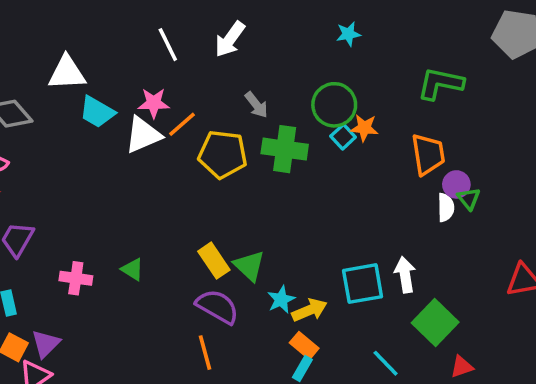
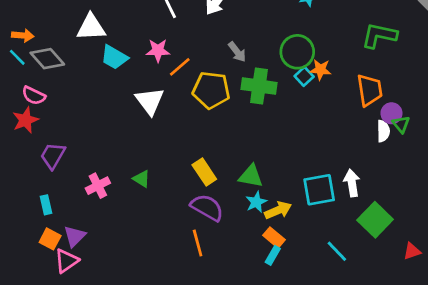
white triangle: (143, 135) -> (150, 101), moved, turned -44
green triangle: (249, 266) -> (251, 176), moved, turned -32
pink cross: (76, 278) -> (98, 186), turned -35
red triangle: (462, 367) -> (412, 251), moved

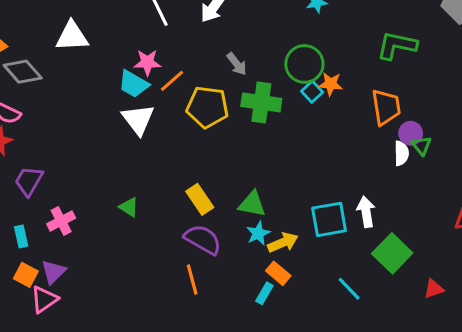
cyan trapezoid: (114, 57) -> (134, 84), moved
pink cross: (98, 186) -> (61, 221), moved
cyan rectangle: (273, 255) -> (264, 293), moved

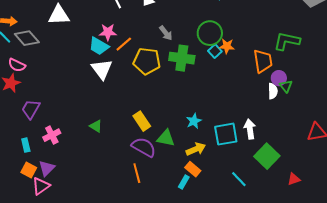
green L-shape: (397, 45) -> (287, 41), moved
green triangle: (252, 204) -> (166, 138), moved
cyan star: (258, 233) -> (194, 121), moved

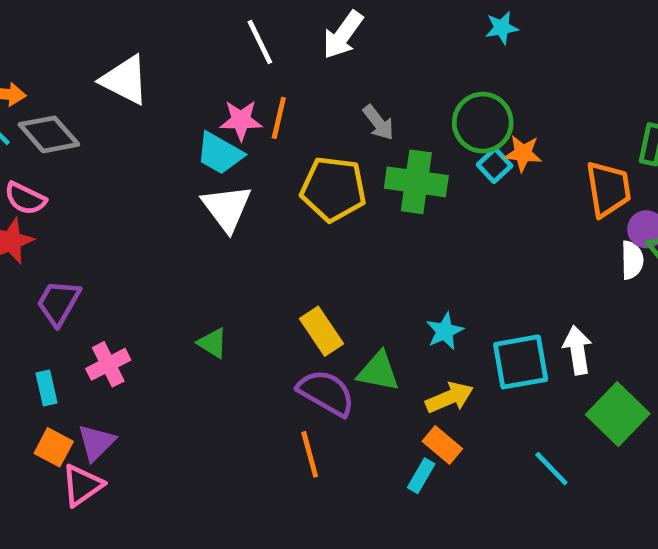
white triangle: (59, 15) -> (125, 80), turned 30
orange line: (124, 44) -> (279, 118), moved, turned -36

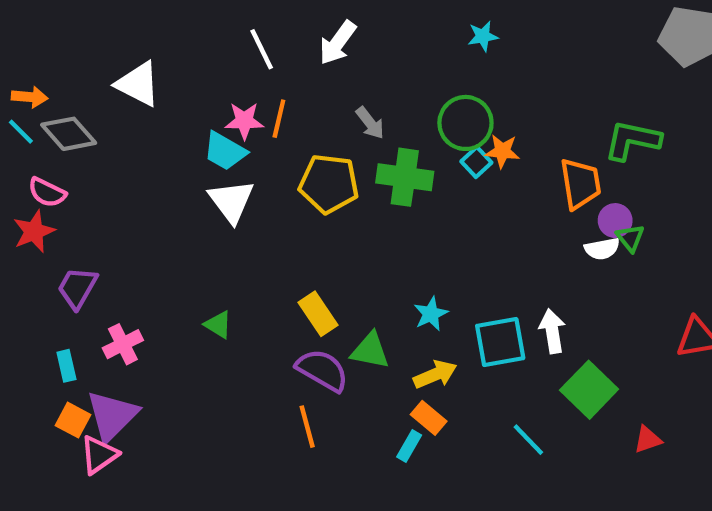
white semicircle: (632, 260) -> (602, 249), turned 80
purple triangle: (96, 443) -> (112, 416), size x1.5

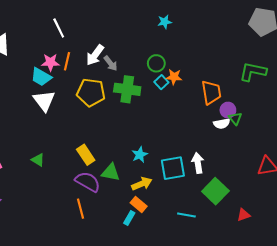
white arrow: (338, 43) -> (95, 55), moved
green circle: (465, 123) -> (156, 63), size x0.7
green L-shape: (632, 140) -> (253, 72), moved
cyan line: (528, 440) -> (186, 215), turned -36

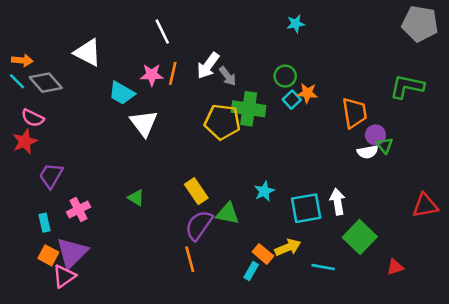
cyan trapezoid: (41, 77) -> (122, 93), moved
yellow pentagon: (91, 92) -> (222, 122), moved
purple semicircle: (88, 182) -> (199, 225), turned -85
yellow arrow: (142, 184) -> (288, 247), moved

